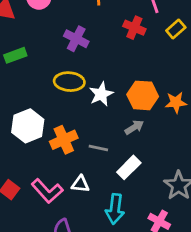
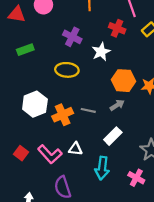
white star: (101, 94) -> (101, 52), moved
gray line: (98, 148) -> (88, 110), moved

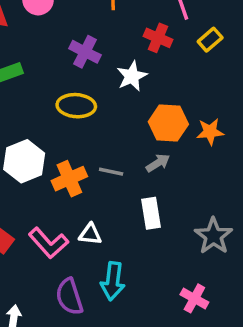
white rectangle: (113, 136) -> (151, 213), turned -54
cyan arrow: (102, 168) -> (113, 281), moved
pink cross: (136, 178) -> (194, 298), moved

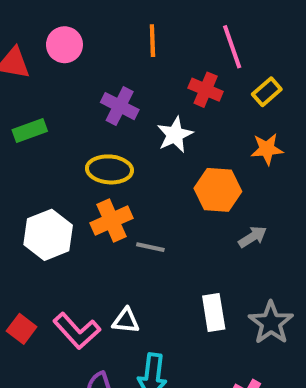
orange star: (210, 132) -> (267, 149), moved
gray arrow: (158, 163) -> (253, 237), moved
orange cross: (69, 179) -> (112, 221), moved
white rectangle: (151, 213) -> (214, 313), moved

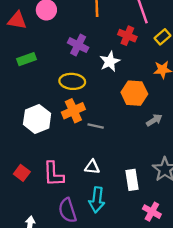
white rectangle: (214, 313) -> (132, 180), moved
white triangle: (126, 321) -> (92, 167), moved
pink L-shape: (77, 331) -> (53, 174), turned 40

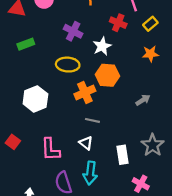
orange hexagon: (134, 93) -> (107, 75), moved
orange cross: (73, 111) -> (85, 92), moved
gray line: (96, 126) -> (92, 120), moved
white triangle: (92, 167) -> (86, 143), turned 32
red square: (22, 173) -> (13, 142), moved

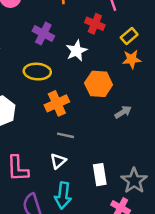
yellow rectangle: (150, 24) -> (129, 36), moved
orange hexagon: (107, 75) -> (99, 84), moved
white triangle: (86, 143) -> (58, 161), turned 40
gray star: (153, 145) -> (134, 181), moved

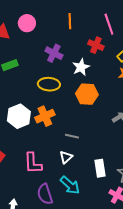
orange hexagon: (99, 84) -> (87, 94), moved
orange cross: (57, 103) -> (45, 116), moved
cyan arrow: (63, 195) -> (70, 185), turned -55

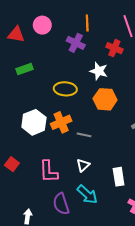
purple cross: (54, 53) -> (76, 43), moved
white star: (81, 67) -> (99, 71), turned -30
gray line: (72, 136) -> (84, 135), moved

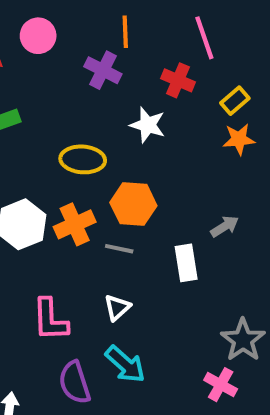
orange hexagon: (105, 99) -> (133, 204), moved
white rectangle: (119, 177) -> (186, 263), moved

